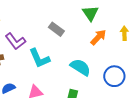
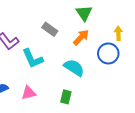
orange arrow: (98, 37) -> (81, 37), moved
blue circle: (114, 76) -> (108, 53), moved

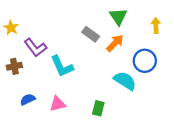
gray rectangle: (50, 29) -> (91, 34), moved
yellow arrow: (118, 33) -> (156, 25), moved
cyan semicircle: (74, 68) -> (125, 81), moved

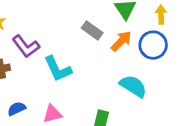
yellow arrow: (156, 25) -> (161, 15), moved
blue circle: (145, 61) -> (153, 45), moved

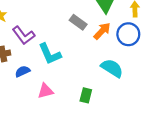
blue semicircle: (17, 109) -> (22, 71), moved

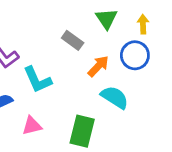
orange arrow: (102, 31) -> (98, 66), moved
green rectangle: (86, 95) -> (82, 131), size x1.6

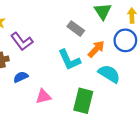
cyan L-shape: (37, 80) -> (69, 60), moved

